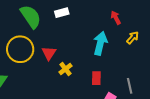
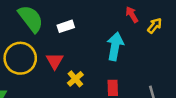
white rectangle: (62, 13) -> (66, 26), moved
yellow arrow: (133, 38) -> (155, 26), moved

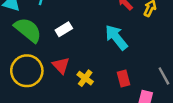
cyan arrow: (115, 46) -> (116, 37), turned -36

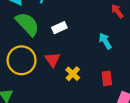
cyan arrow: (116, 37) -> (105, 41), size x0.7

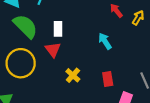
white rectangle: (59, 28) -> (58, 29), turned -64
red triangle: (53, 60) -> (53, 50), moved

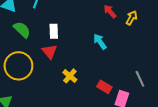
green semicircle: (25, 26) -> (22, 30), size x0.7
red rectangle: (108, 79) -> (104, 87), moved, turned -48

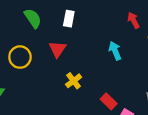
white rectangle: (54, 31) -> (69, 19), moved
yellow circle: (18, 66) -> (20, 57), size x0.7

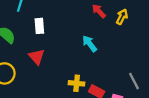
yellow cross: (74, 81) -> (77, 83), moved, turned -32

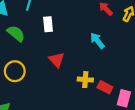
red triangle: (37, 57) -> (57, 60), moved

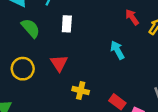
red triangle: (57, 60) -> (59, 63), moved
yellow cross: (85, 80) -> (81, 91), moved

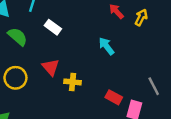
white rectangle: (67, 24) -> (53, 27), turned -49
yellow cross: (81, 91) -> (73, 82), moved

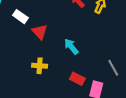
cyan arrow: (106, 46) -> (71, 47), moved
red triangle: (51, 67) -> (40, 32), moved

